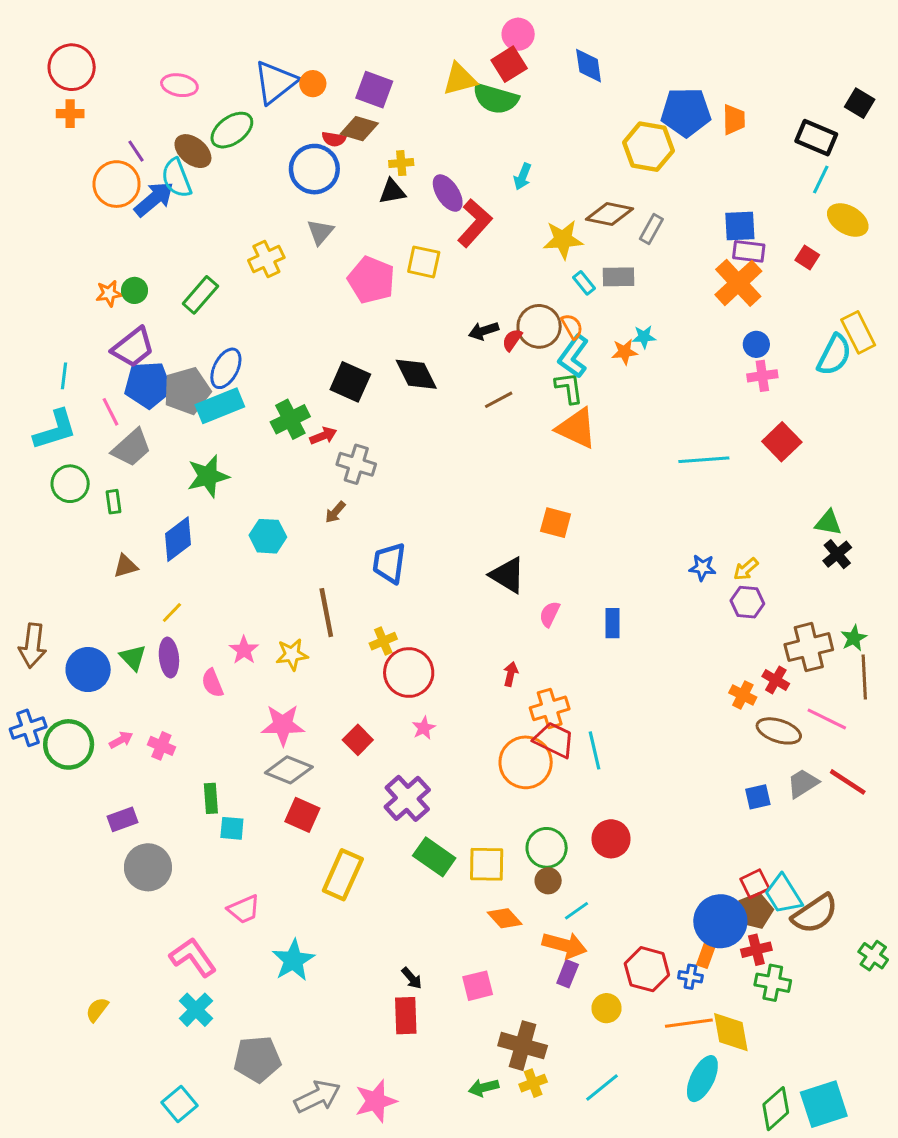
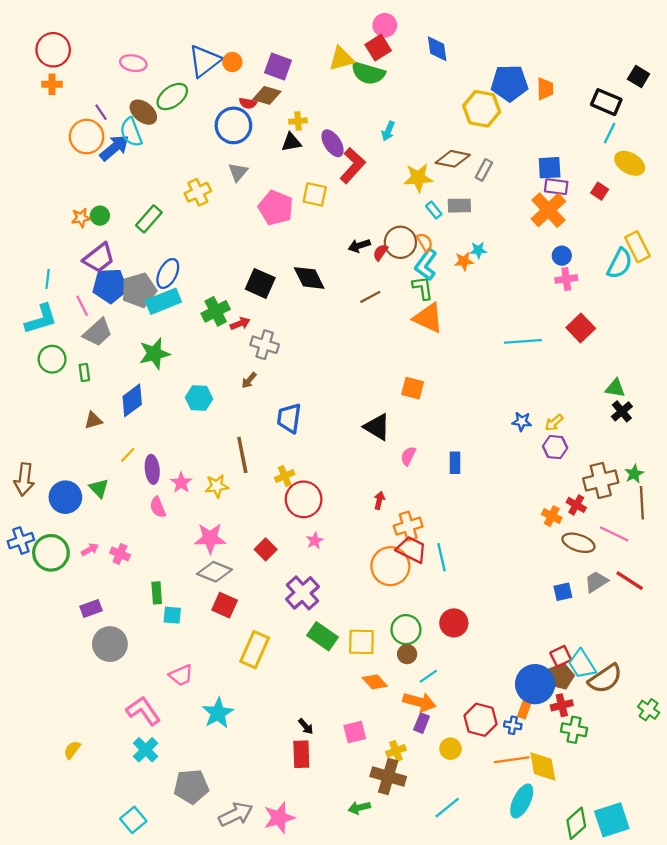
purple ellipse: (169, 658) -> (152, 469), moved
yellow cross: (533, 1083) -> (396, 751), moved

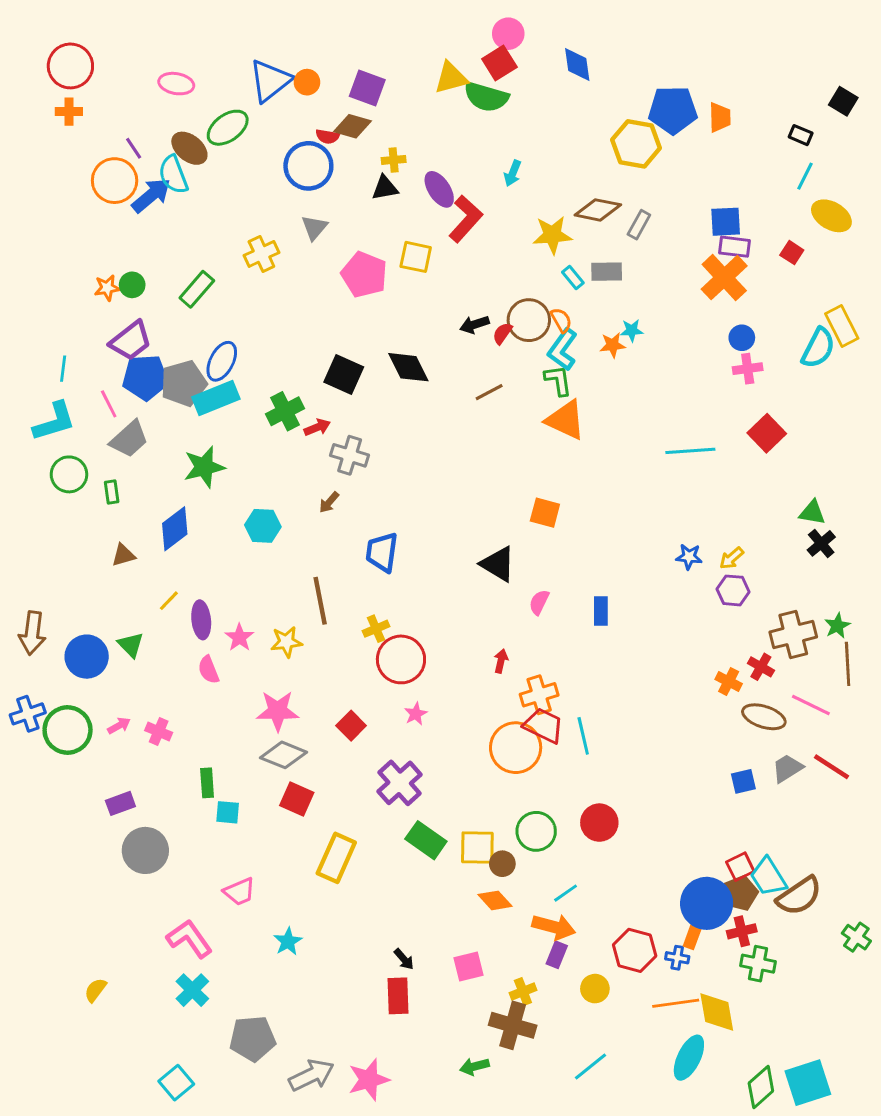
black rectangle: (606, 102) -> (801, 135), size x0.6
brown circle: (407, 654) -> (502, 864), moved
cyan star: (218, 713) -> (288, 942), size x0.7

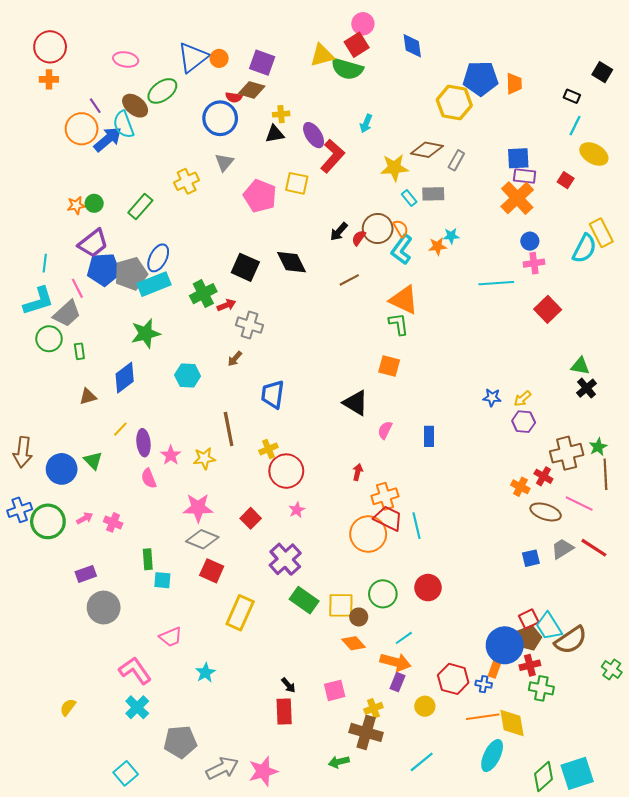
black arrow: (474, 325) -> (339, 232), turned -30
green L-shape: (558, 380) -> (399, 324), moved
gray trapezoid: (129, 439) -> (67, 314), moved
cyan line: (690, 451) -> (496, 283), moved

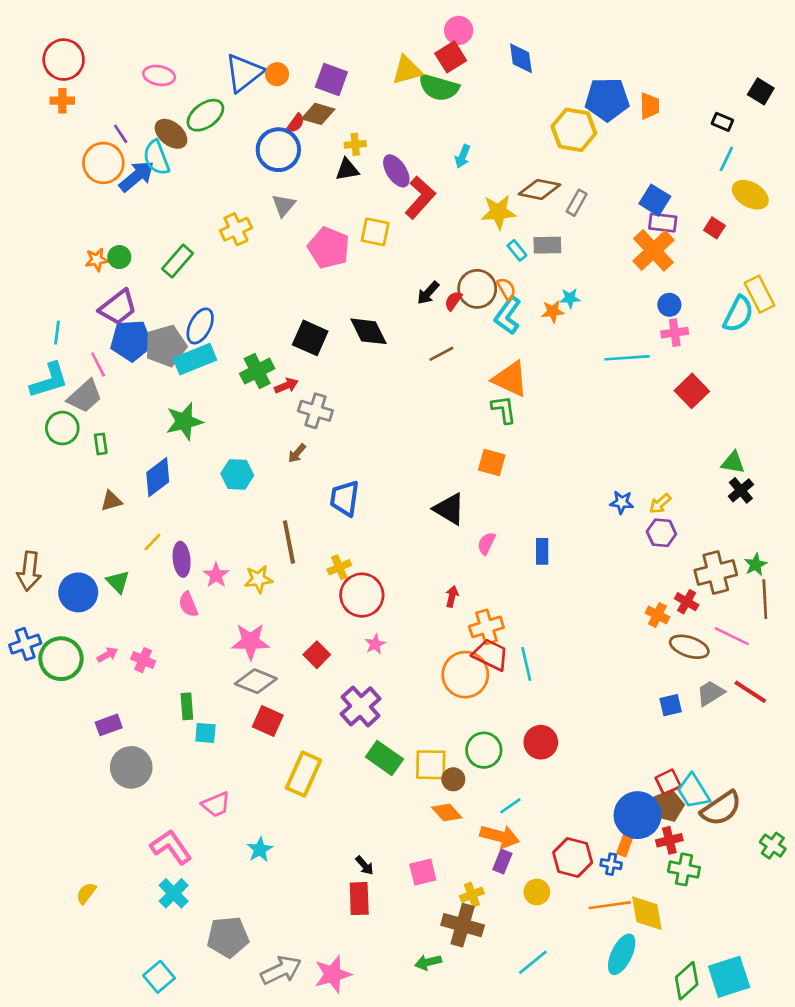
red semicircle: (234, 97) -> (296, 123), turned -63
blue square: (518, 158) -> (655, 200), turned 35

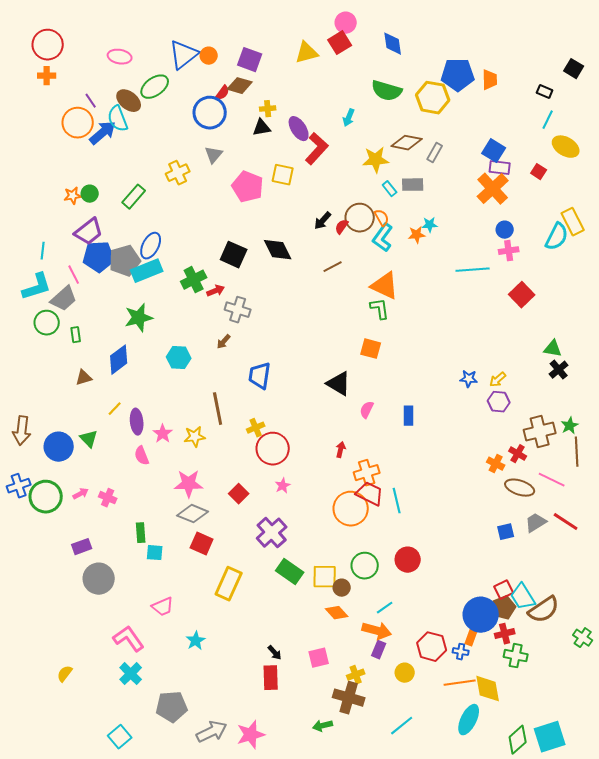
green semicircle: (439, 87) -> (387, 91), moved

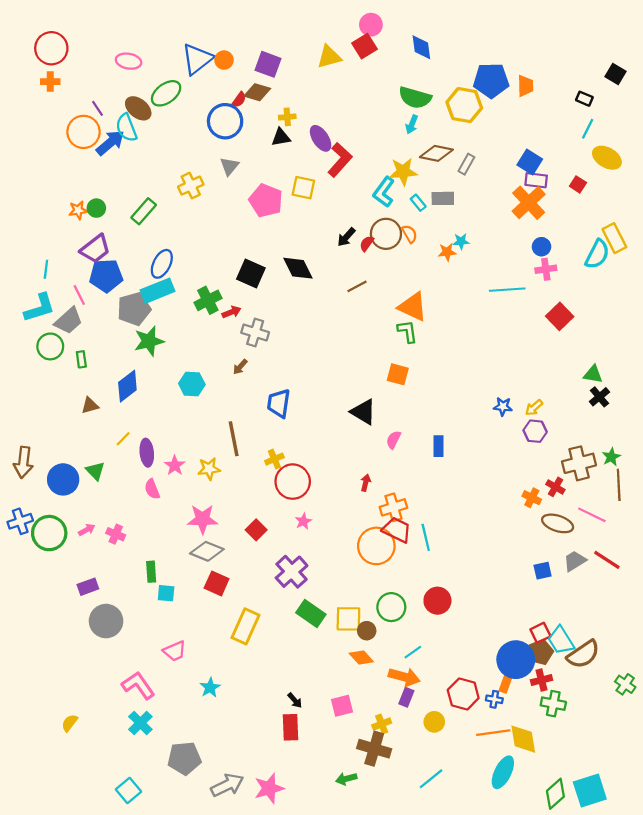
cyan arrow: (349, 118) -> (412, 124), moved
cyan L-shape: (383, 238) -> (384, 192), moved
gray pentagon: (125, 261) -> (134, 309), moved

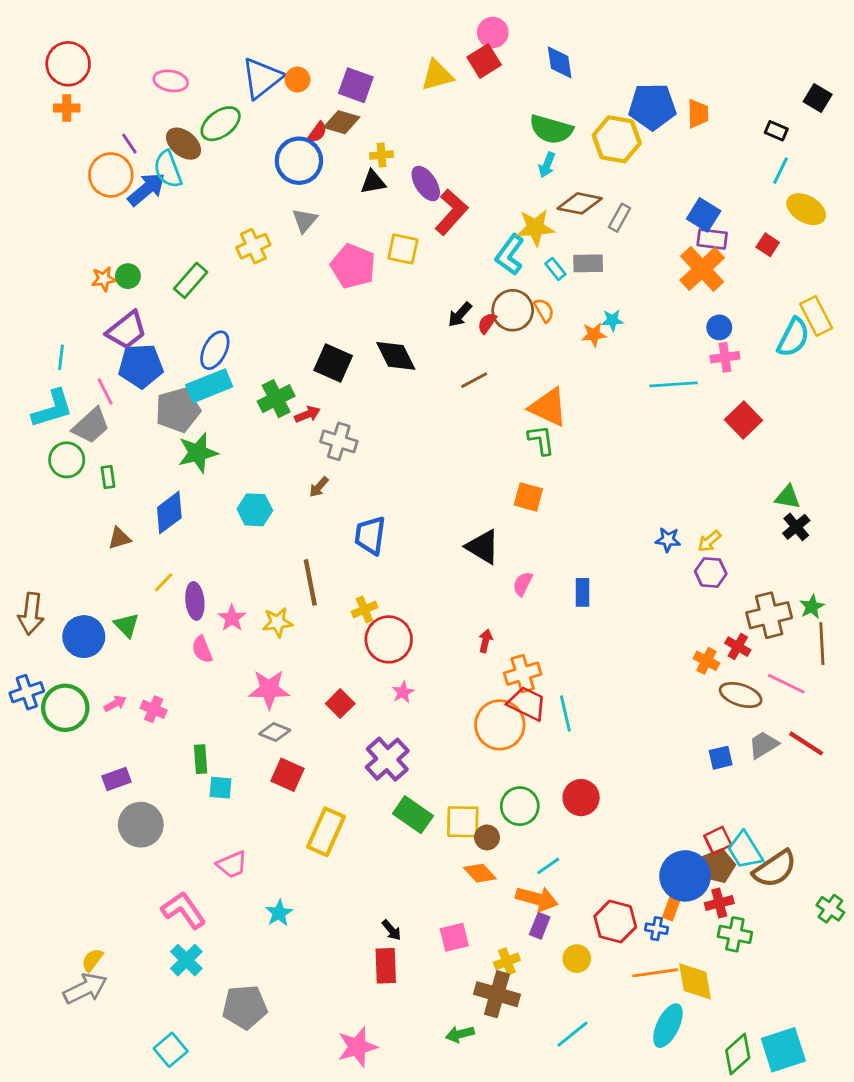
gray diamond: (207, 551) -> (275, 732), size x0.7
gray arrow: (227, 785) -> (85, 989), moved

